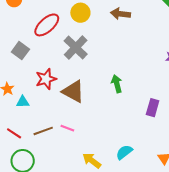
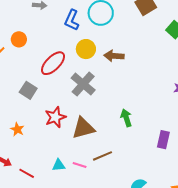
brown arrow: (120, 14) -> (114, 56), moved
brown triangle: (73, 91) -> (83, 128), turned -40
cyan triangle: (23, 102) -> (59, 165), moved
brown line: (43, 131) -> (102, 156), moved

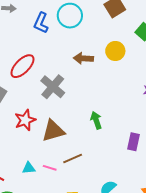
yellow circle: (86, 49) -> (115, 51), moved

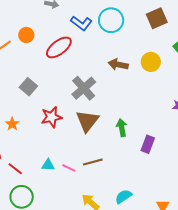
blue L-shape: (41, 23) -> (81, 23), turned -85
red ellipse: (22, 66) -> (59, 47), moved
brown triangle: (53, 131) -> (87, 121), moved, turned -45
purple rectangle: (133, 142) -> (148, 144), moved

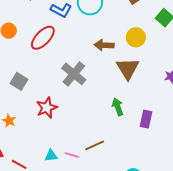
brown triangle: (87, 121) -> (128, 69), moved

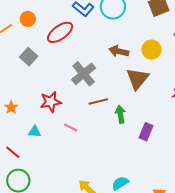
gray square: (19, 81) -> (29, 57), moved
brown line: (95, 145) -> (98, 102), moved
pink line: (72, 155) -> (71, 127), moved
cyan triangle: (51, 156) -> (34, 132), moved

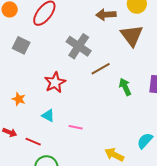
green arrow: (120, 114) -> (125, 87), moved
pink line: (71, 127) -> (76, 127), moved
cyan triangle: (34, 132) -> (48, 116), turned 40

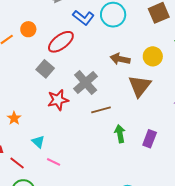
gray square: (21, 45) -> (45, 69), moved
red star: (55, 82) -> (58, 100), moved
pink line: (76, 127) -> (54, 162), moved

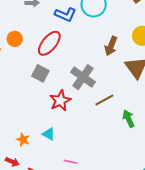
brown arrow: (120, 59) -> (111, 46), turned -66
orange star: (14, 118) -> (23, 140), moved
cyan triangle: (38, 142) -> (49, 134), moved

